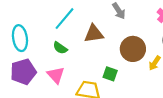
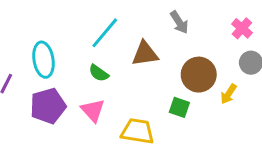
green square: (110, 74) -> (179, 107), moved

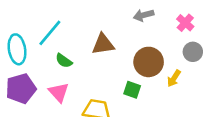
gray arrow: (179, 22) -> (144, 15), moved, turned 108
cyan line: (105, 33) -> (50, 33), moved

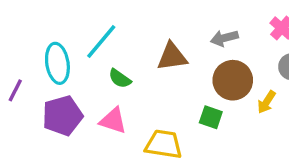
gray arrow: (144, 15) -> (224, 38), moved
pink triangle: (59, 92) -> (113, 121), turned -30

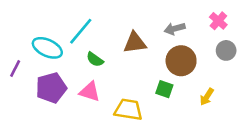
cyan ellipse: (57, 63) -> (47, 48), turned -56
yellow arrow: (266, 102) -> (207, 97), moved

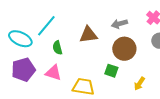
green semicircle: (95, 59) -> (57, 48), turned 40
yellow arrow: (207, 97) -> (139, 84), moved

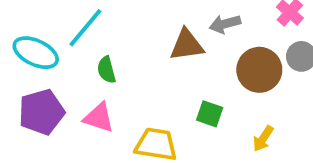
brown triangle: (88, 35) -> (187, 45), moved
brown circle: (124, 49) -> (259, 70), moved

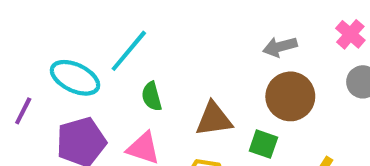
brown triangle: (187, 45) -> (214, 119), moved
brown circle: (259, 70) -> (290, 96), moved

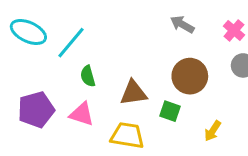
gray arrow: (280, 47) -> (182, 24), moved, turned 45
cyan ellipse: (75, 78) -> (28, 32), moved

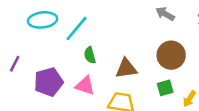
cyan ellipse: (28, 32) -> (42, 20), turned -32
green square: (170, 111) -> (165, 88), moved, turned -35

